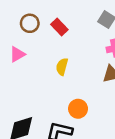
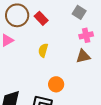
brown circle: (30, 23) -> (17, 15), size x1.5

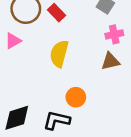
yellow semicircle: (43, 50) -> (59, 54), size x1.5

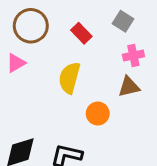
red rectangle: (57, 13) -> (81, 33), moved
orange circle: (76, 97) -> (98, 114), moved

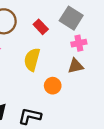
gray square: (123, 21) -> (71, 18), size x1.5

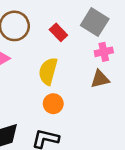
orange circle: (53, 86) -> (53, 104), moved

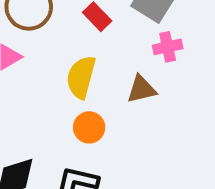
brown triangle: (100, 79) -> (141, 89), moved

